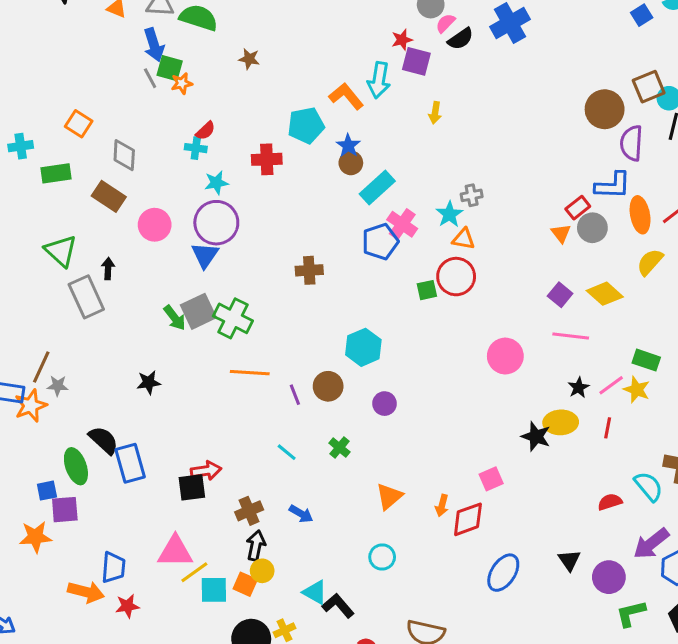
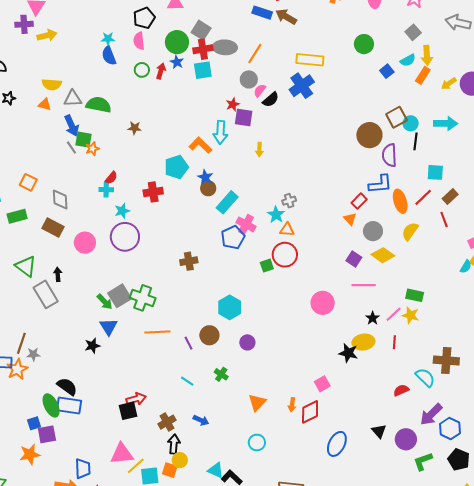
gray circle: (592, 228) -> (373, 231), moved
blue triangle: (205, 255) -> (108, 327), moved
blue rectangle: (130, 463) -> (69, 406), moved, turned -60

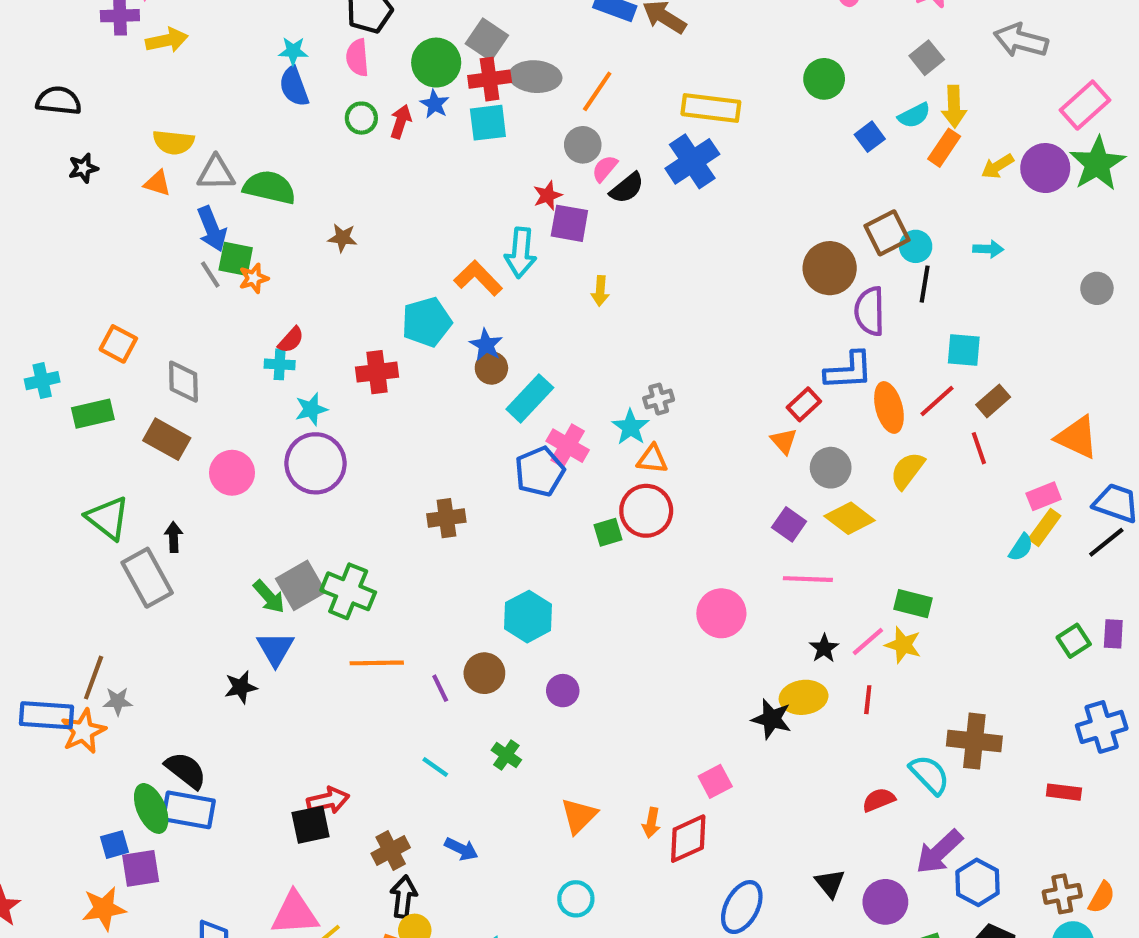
cyan arrow: (446, 123) -> (988, 249), size x0.6

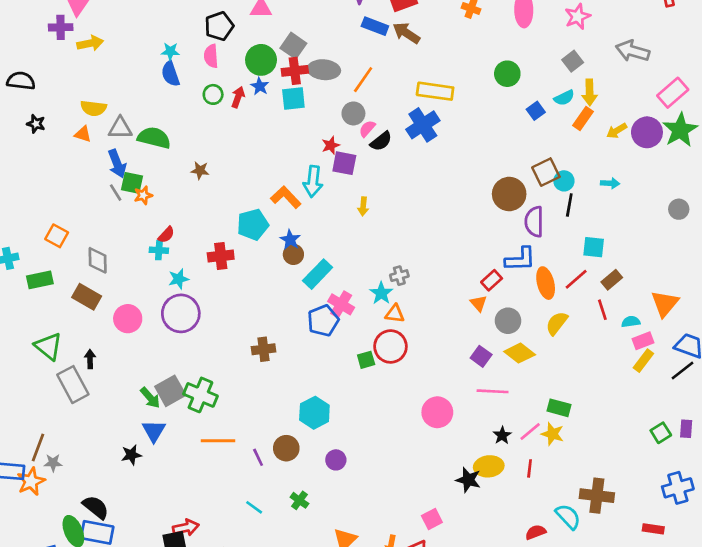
black star: (83, 168) -> (36, 124), turned 30
orange triangle: (1077, 437) -> (665, 304), turned 44
cyan semicircle: (1021, 547) -> (631, 322), moved, turned -132

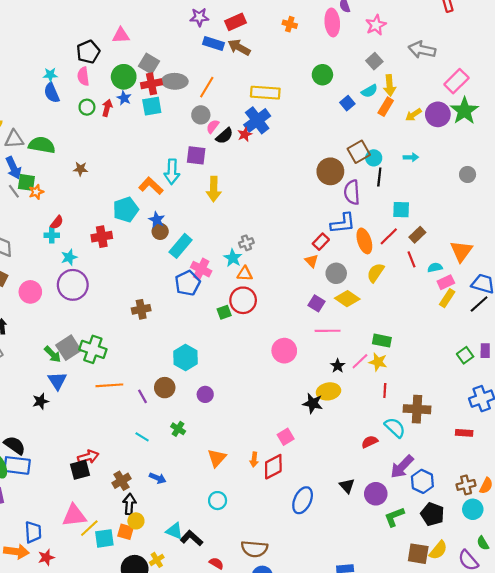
red star: (331, 145) -> (245, 134), moved
yellow arrow: (363, 206) -> (214, 189), size x1.6
red line: (530, 468) -> (385, 391), moved

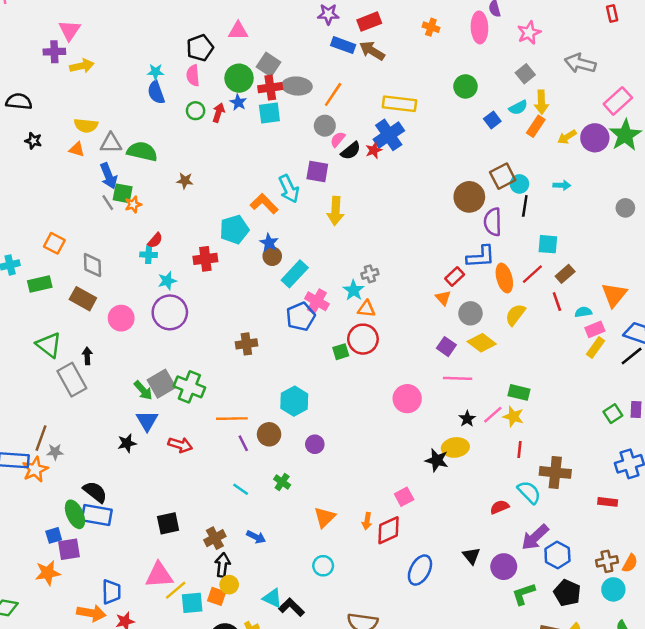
cyan arrow: (172, 172) -> (289, 189), turned -30
orange line: (109, 385) -> (232, 419), moved
red arrow: (88, 457) -> (180, 445), moved, turned 30

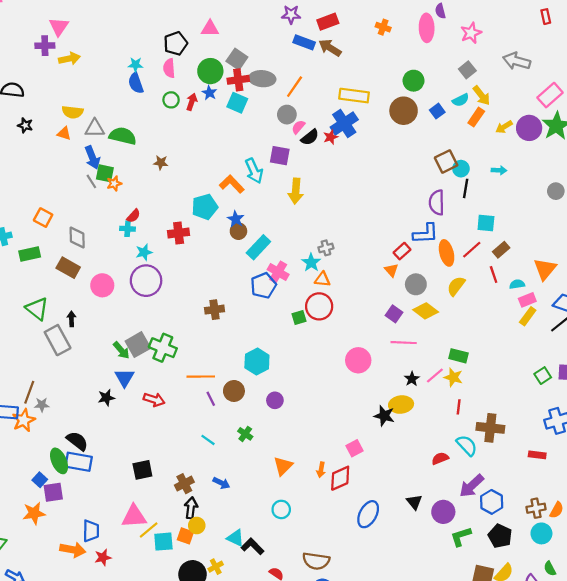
yellow arrow: (541, 102) -> (481, 95), turned -36
cyan square: (269, 113) -> (237, 103), turned 30
brown circle: (469, 197) -> (404, 111), moved
blue square: (54, 535) -> (40, 480), turned -32

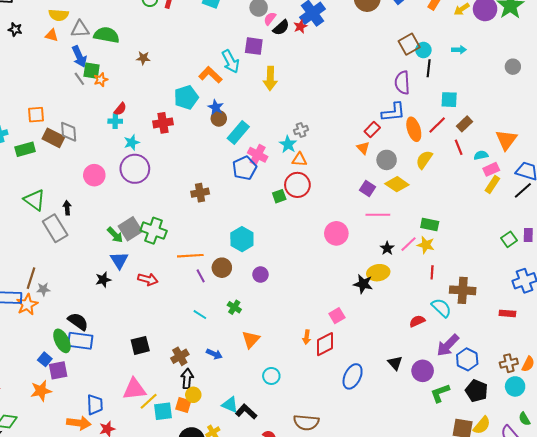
orange square: (43, 218) -> (36, 115), turned -30
brown rectangle: (68, 268) -> (53, 138), moved
orange triangle: (283, 466) -> (251, 340), moved

